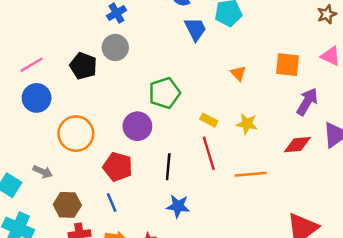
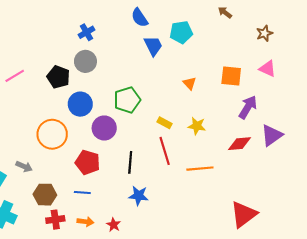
blue circle: (37, 98) -> (80, 104), moved
blue line: (112, 202) -> (82, 193), turned -63

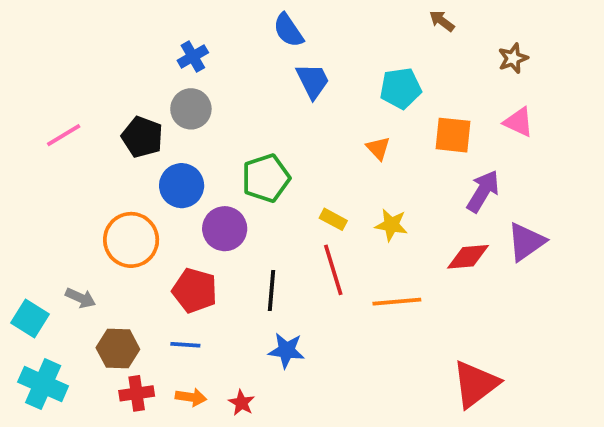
cyan pentagon: (181, 32) -> (401, 88), moved

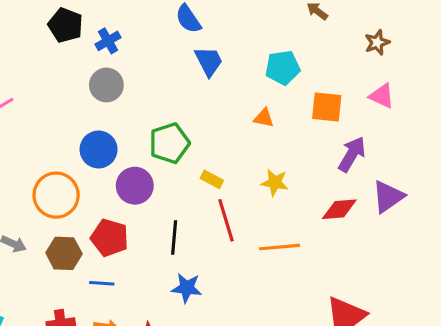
black pentagon: (142, 137) -> (66, 25), moved
orange triangle: (378, 148) -> (264, 118), turned -35
yellow rectangle: (333, 219) -> (212, 179), moved
brown hexagon: (118, 348) -> (64, 253), moved

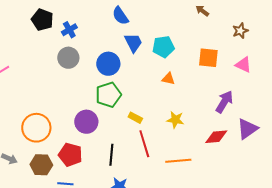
cyan pentagon: (283, 68) -> (163, 47), moved
orange square: (327, 107) -> (208, 58), moved
blue circle: (99, 149) -> (108, 64), moved

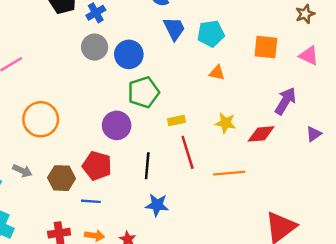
blue circle: (108, 64) -> (129, 54), moved
yellow rectangle: (135, 118) -> (177, 120), turned -40
orange circle: (36, 128) -> (41, 119), moved
purple triangle: (247, 129) -> (314, 134), size x0.6
red diamond: (216, 137) -> (261, 134), moved

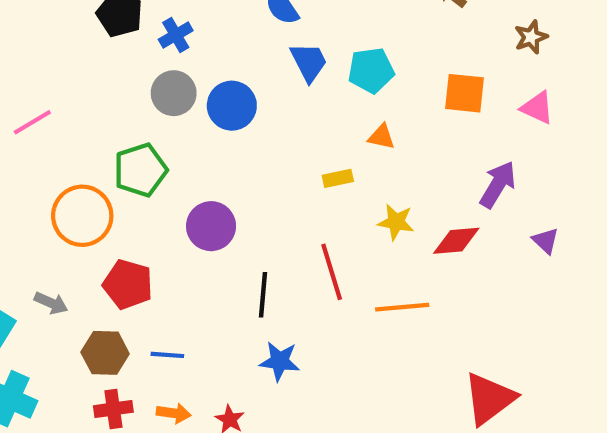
green pentagon: (144, 92) -> (140, 170), moved
yellow rectangle: (177, 120) -> (338, 178), moved
purple triangle: (314, 134) -> (546, 241), turned -42
red pentagon: (97, 166) -> (128, 284), moved
brown hexagon: (61, 178) -> (105, 353), moved

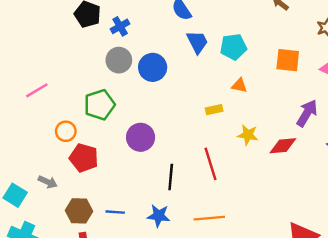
pink line: (32, 122) -> (37, 90), moved
orange circle: (82, 216) -> (66, 131), size x0.6
red pentagon: (128, 284) -> (84, 158), moved
orange line: (402, 307) -> (209, 218), moved
blue star: (280, 361) -> (159, 216), moved

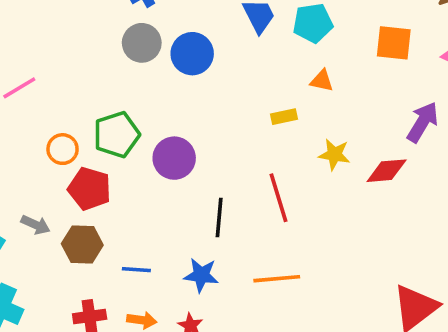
green pentagon: (100, 105) -> (117, 135), moved
brown hexagon: (79, 211) -> (82, 244), moved

